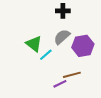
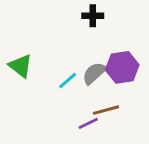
gray semicircle: (62, 37) -> (94, 73), moved
green triangle: (34, 44) -> (20, 66), moved

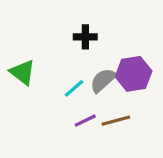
black cross: (93, 16) -> (85, 37), moved
purple line: (88, 123) -> (85, 121), moved

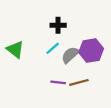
cyan line: (74, 88) -> (53, 48), moved
purple line: (85, 121) -> (58, 82), turned 32

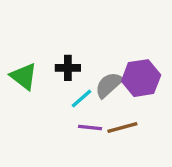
black cross: (58, 25) -> (68, 68), moved
cyan line: (53, 48) -> (82, 99), moved

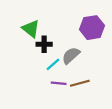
green triangle: (24, 76) -> (31, 29), moved
purple hexagon: (141, 78) -> (92, 28), moved

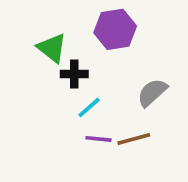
purple hexagon: (92, 28) -> (115, 29), moved
gray semicircle: (71, 55) -> (152, 93), moved

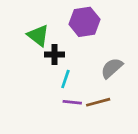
cyan line: (89, 107) -> (65, 79), turned -30

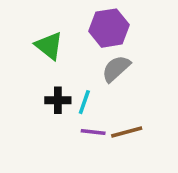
black cross: (55, 55) -> (58, 100), moved
gray semicircle: (112, 68) -> (116, 69), moved

